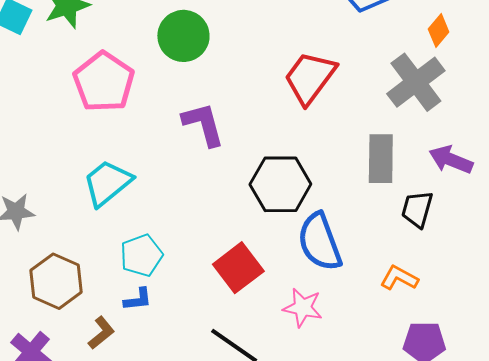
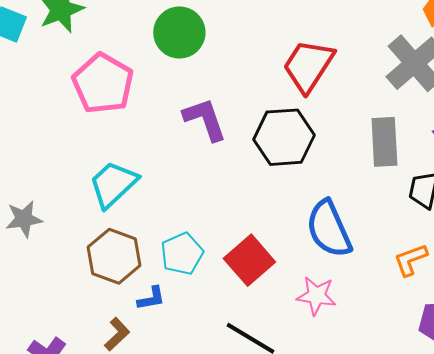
black hexagon: (280, 184) -> (284, 137), moved
cyan pentagon: (141, 255) -> (182, 254), moved
orange L-shape: (399, 278) -> (411, 260), turned -45
brown hexagon: (56, 281) -> (114, 256), moved

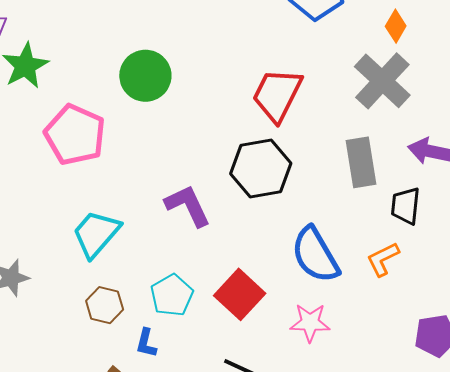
purple L-shape: (205, 119) -> (188, 206), moved
brown hexagon: (114, 256) -> (105, 305), size x0.7
orange L-shape: (411, 260) -> (383, 259), moved
blue L-shape: (151, 298) -> (146, 343), turned 120

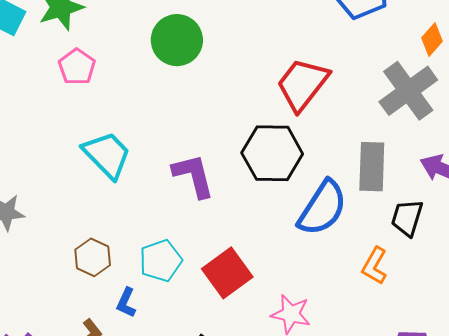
pink pentagon: (75, 135) -> (77, 67), moved, size x0.6
cyan trapezoid: (96, 234) -> (107, 155), moved, turned 84
blue semicircle: (315, 255) -> (322, 208), moved, turned -128
orange L-shape: (383, 259) -> (375, 266), turned -45

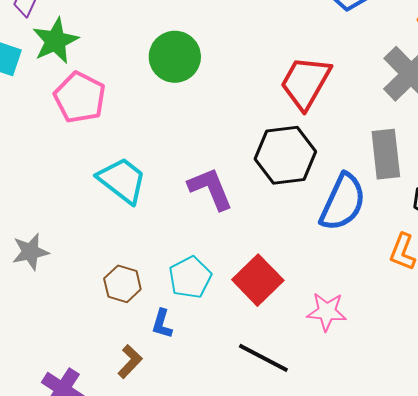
pink pentagon: (77, 67) -> (80, 97), size x1.4

